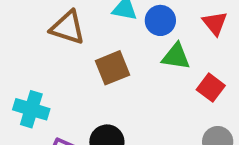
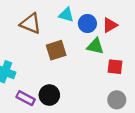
red triangle: (215, 23) -> (110, 25), moved, turned 35
red square: (211, 88) -> (115, 67), turned -35

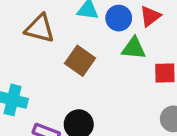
brown square: (56, 50) -> (80, 61), turned -30

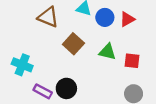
green triangle: (134, 48) -> (107, 52), moved

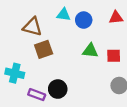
red triangle: (127, 19) -> (116, 18), moved, turned 32
brown square: (73, 44) -> (44, 49), moved, turned 36

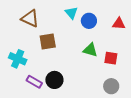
cyan triangle: (64, 15) -> (71, 13), turned 32
brown triangle: (32, 27) -> (30, 18), moved

